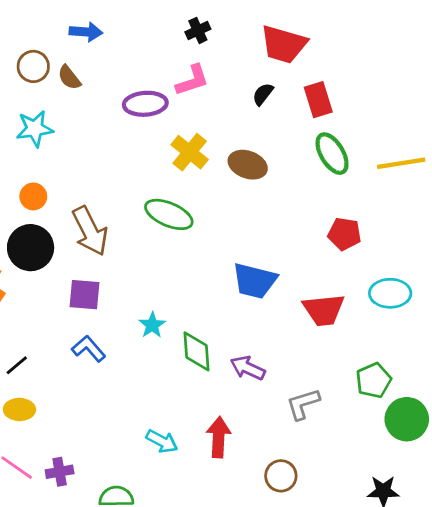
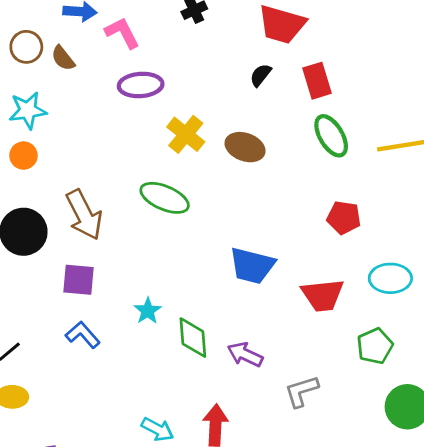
pink L-shape: (192, 80) -> (122, 33), moved, turned -99
orange circle: (33, 196) -> (23, 156), moved
green pentagon: (374, 380) -> (375, 346), moved

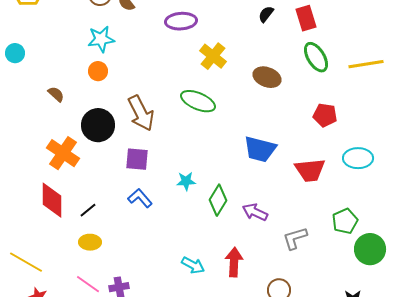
brown ellipse: (245, 147) -> (267, 77), moved
cyan star: (148, 311) -> (186, 181), turned 30
green diamond: (193, 338) -> (218, 200), turned 36
green pentagon: (375, 346) -> (345, 221), moved

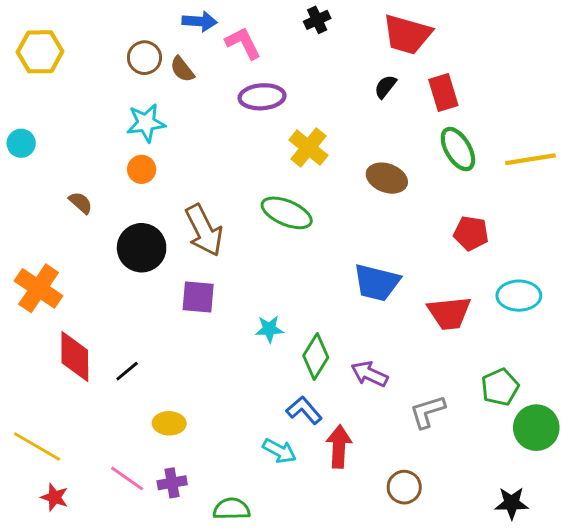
orange cross: (63, 153) -> (39, 288), moved
blue L-shape: (140, 198) -> (304, 410), moved
yellow ellipse: (90, 242) -> (169, 423), moved

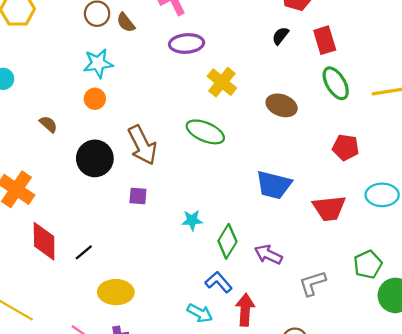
purple square: (198, 297) -> (138, 196), size x0.7
yellow ellipse: (169, 423) -> (116, 292), size x1.4

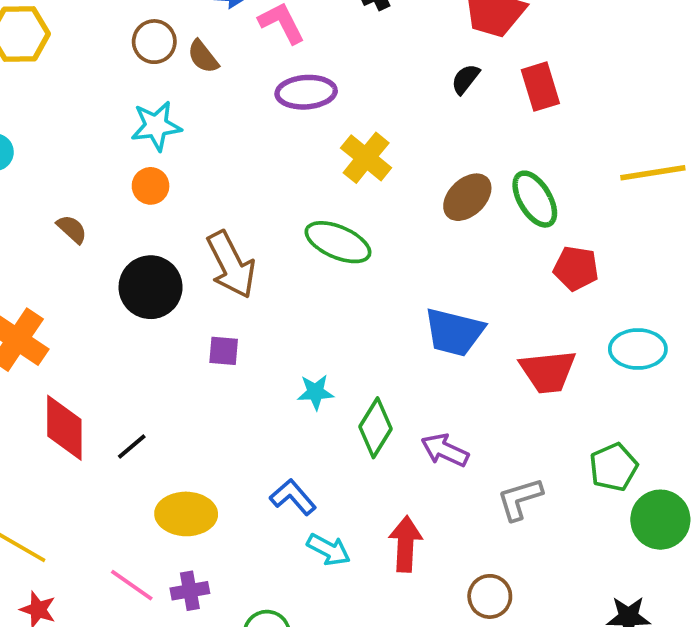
green ellipse: (336, 83) -> (535, 199), moved
brown ellipse: (282, 105) -> (467, 197), turned -64
blue L-shape: (219, 282) -> (293, 497), moved

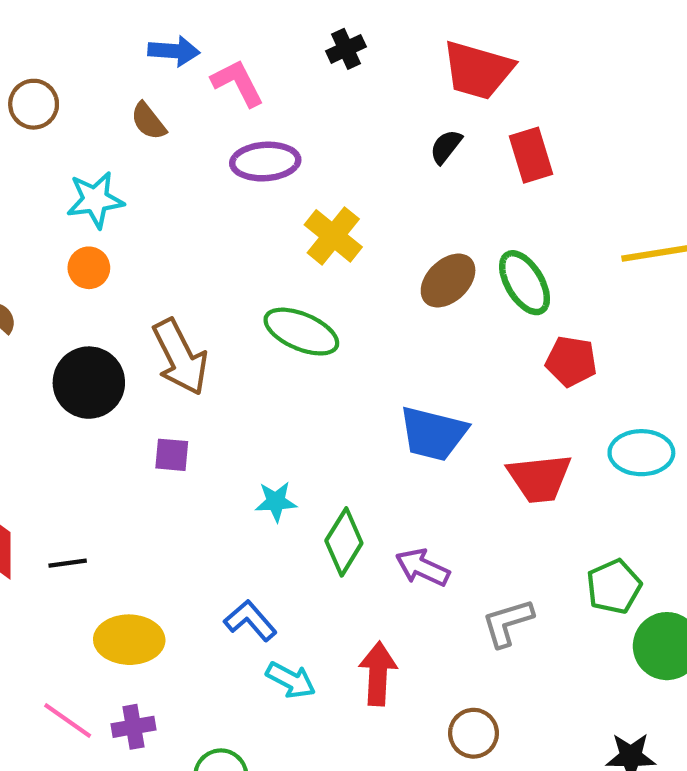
brown circle: (154, 42) -> (34, 104), moved
black line: (132, 446) -> (68, 563), turned 32

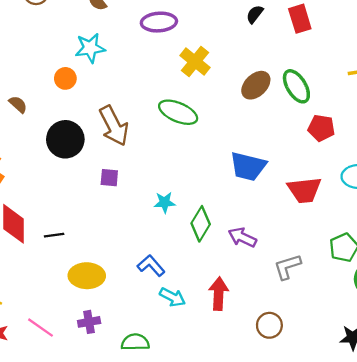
cyan star: (95, 200) -> (90, 48), moved
pink line: (68, 720) -> (41, 328), moved

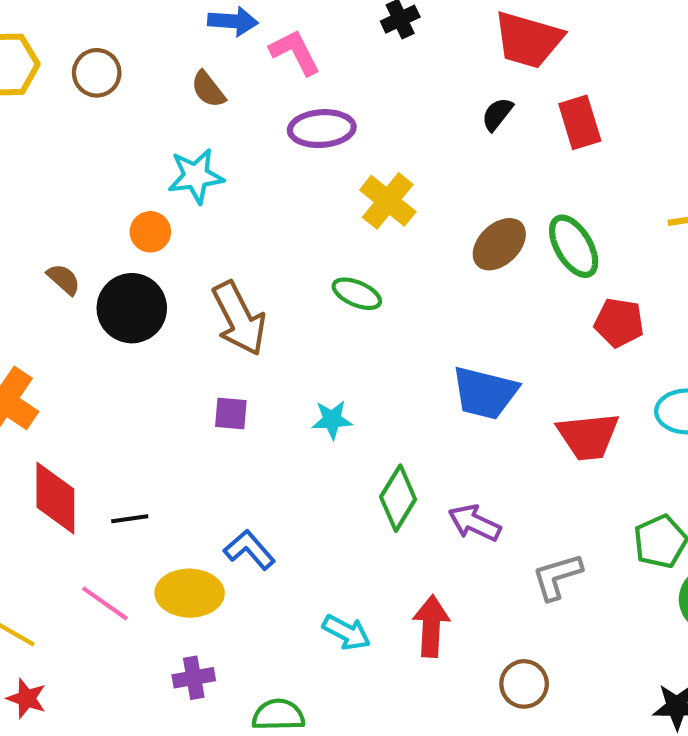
green ellipse: (178, 112) -> (357, 294), size x0.7
black circle: (65, 139) -> (132, 308), moved
cyan star: (165, 202) -> (332, 420), moved
blue L-shape: (151, 266) -> (249, 550), moved
pink line: (41, 328) -> (105, 603), moved

